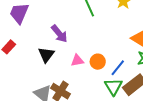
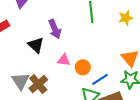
black triangle: (46, 55) -> (36, 45), turned -42

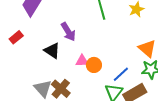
orange circle: (83, 67) -> (94, 65), moved

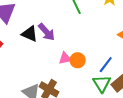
black triangle: (52, 51) -> (30, 34), moved

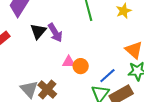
black triangle: (30, 34) -> (38, 31), turned 36

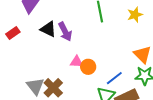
black triangle: (38, 31) -> (48, 29), turned -48

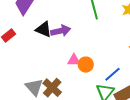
purple arrow: (65, 32) -> (61, 31), turned -72

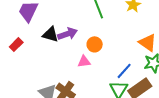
orange circle: (86, 65) -> (95, 44), moved

